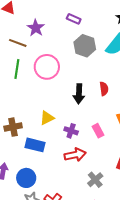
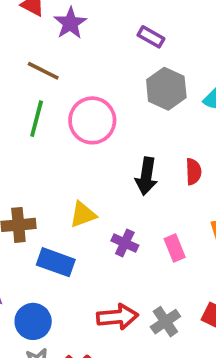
purple star: (36, 28) -> (70, 23), moved
red arrow: (75, 155) -> (117, 317), moved
gray cross: (95, 180) -> (165, 322), moved

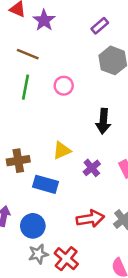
purple rectangle: (151, 37) -> (100, 26), turned -66
pink circle: (92, 120) -> (64, 86), size x0.6
purple cross: (125, 243) -> (92, 168), turned 30

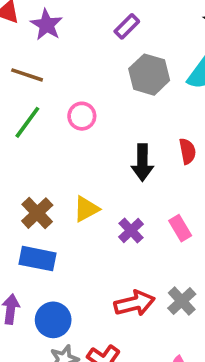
green line: (26, 87) -> (27, 122), turned 30
brown cross: (18, 161) -> (37, 213), moved, turned -30
blue rectangle: (46, 184) -> (37, 259), moved

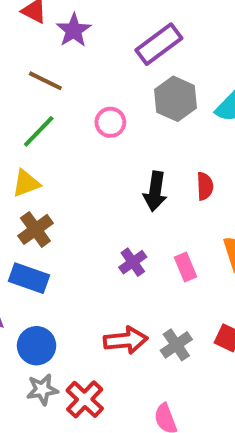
purple rectangle: (127, 26) -> (159, 44), size x1.6
pink circle: (82, 116) -> (110, 122), moved
yellow triangle: (86, 209) -> (26, 183), moved

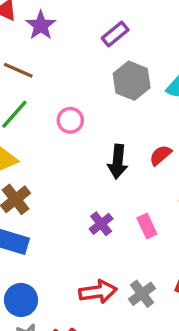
purple rectangle: (159, 44) -> (115, 34), size x0.7
pink circle: (110, 122) -> (70, 120), moved
red semicircle: (205, 186) -> (160, 155), turned -125

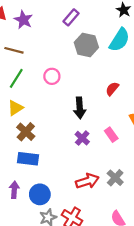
black arrow: (118, 162) -> (80, 108), moved

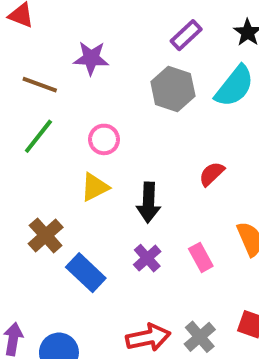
purple rectangle: (71, 17) -> (186, 35), moved
purple star: (23, 20) -> (91, 58), moved, turned -30
yellow triangle: (15, 108) -> (95, 187), moved
blue rectangle: (28, 159) -> (86, 273), moved, turned 30

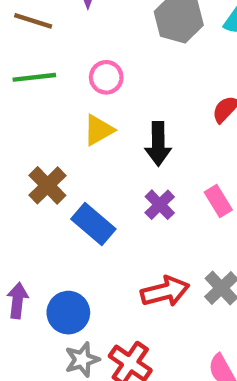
green line: (38, 136) -> (34, 77), turned 48

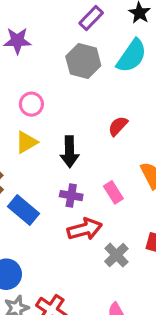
purple cross: (160, 205) -> (71, 196), turned -35
red arrow: (165, 291) -> (85, 229), moved

